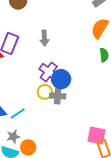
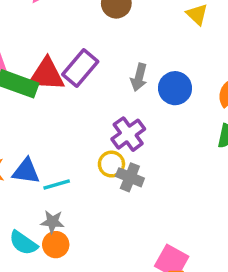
blue circle: (61, 79) -> (175, 88), moved
gray star: (13, 137) -> (52, 222), moved

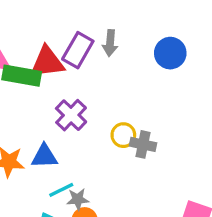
gray arrow: (139, 77) -> (110, 43), moved
purple cross: (128, 134) -> (71, 115), moved
cyan line: (57, 185) -> (61, 190), moved

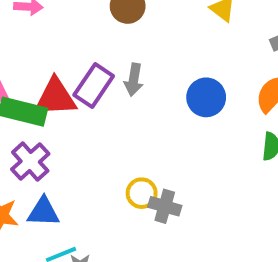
purple cross: (71, 115) -> (30, 162), moved

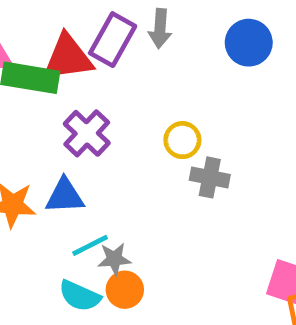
purple cross: (30, 162) -> (87, 133), moved
yellow circle: (142, 193) -> (182, 140), moved

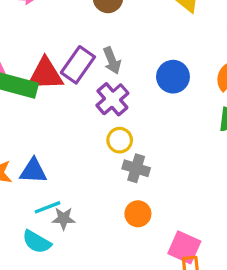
gray arrow: (160, 29) -> (112, 61), turned -32
purple cross: (87, 133) -> (112, 99), moved
orange circle: (125, 290) -> (138, 214), moved

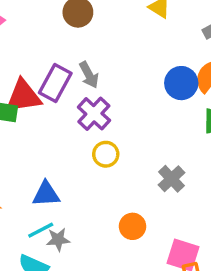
blue circle: (173, 77) -> (181, 83), moved
gray cross: (136, 168) -> (171, 179), moved, turned 36
blue triangle: (33, 171) -> (46, 194), moved

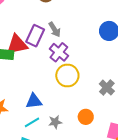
yellow circle: (106, 154) -> (67, 75), size x1.5
gray star: (58, 240) -> (55, 122), moved

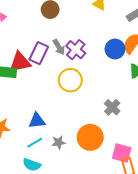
purple cross: (59, 52) -> (76, 50), moved
yellow circle: (67, 75) -> (70, 80), moved
orange circle: (86, 117) -> (90, 137), size x1.6

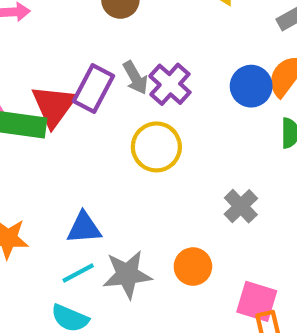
red triangle: (20, 62) -> (54, 106), turned -45
orange circle: (90, 137) -> (193, 267), size x0.7
gray star: (59, 142) -> (127, 274), size x1.6

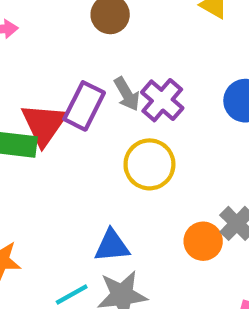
blue triangle: (84, 228) -> (112, 246), moved
orange circle: (193, 267) -> (203, 241), moved

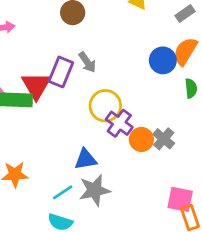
purple cross: (162, 100) -> (119, 123), moved
orange circle: (203, 241) -> (141, 139), moved

